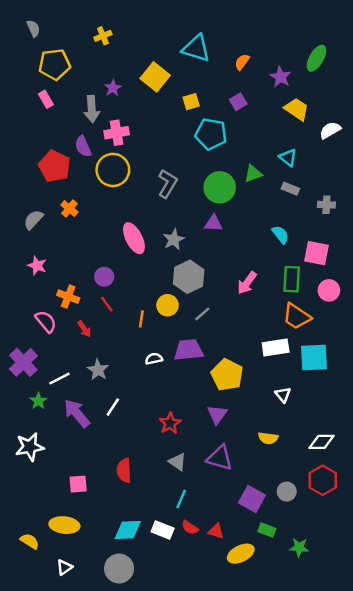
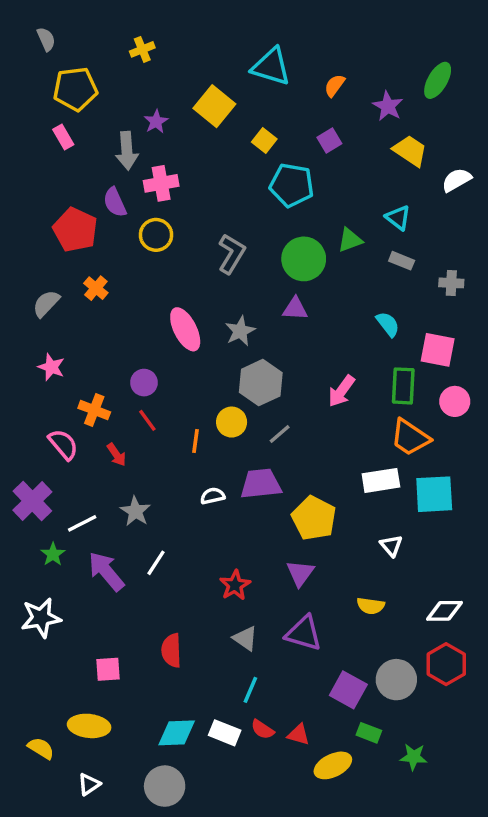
yellow square: (191, 102) -> (264, 140), turned -35
yellow circle: (113, 170) -> (156, 235), size x0.7
gray circle: (287, 492) -> (396, 680), size x1.5

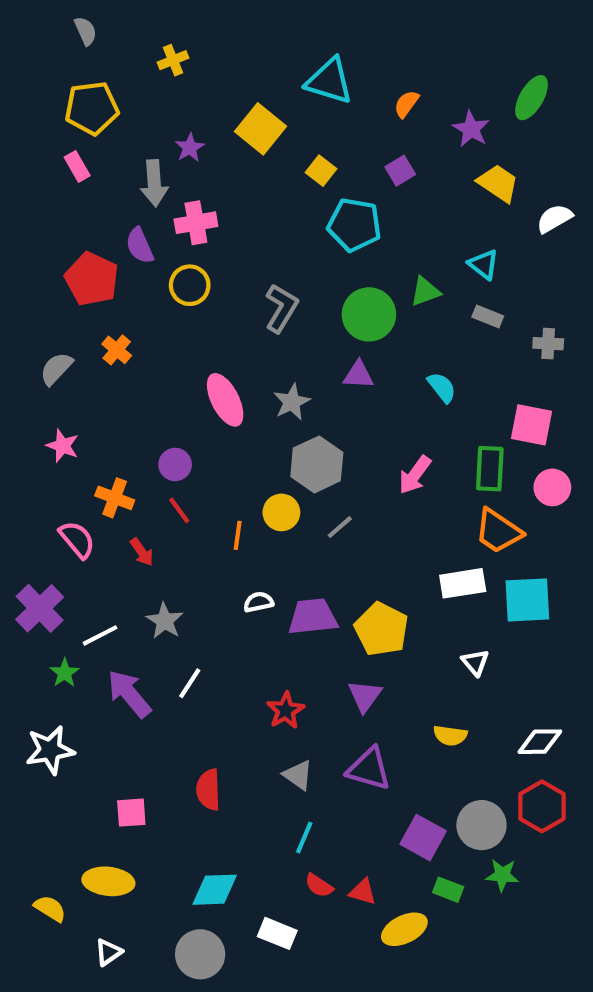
gray semicircle: (46, 39) -> (85, 31), moved
cyan semicircle: (388, 324) -> (442, 387), moved
purple trapezoid: (261, 484) -> (313, 617), moved
white rectangle: (225, 733) -> (277, 933), moved
green star: (414, 757) -> (502, 875), moved

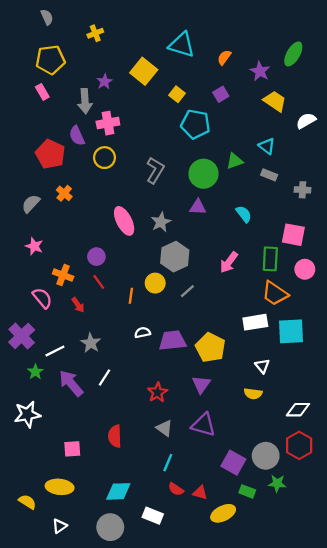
yellow semicircle: (450, 735) -> (253, 394), moved

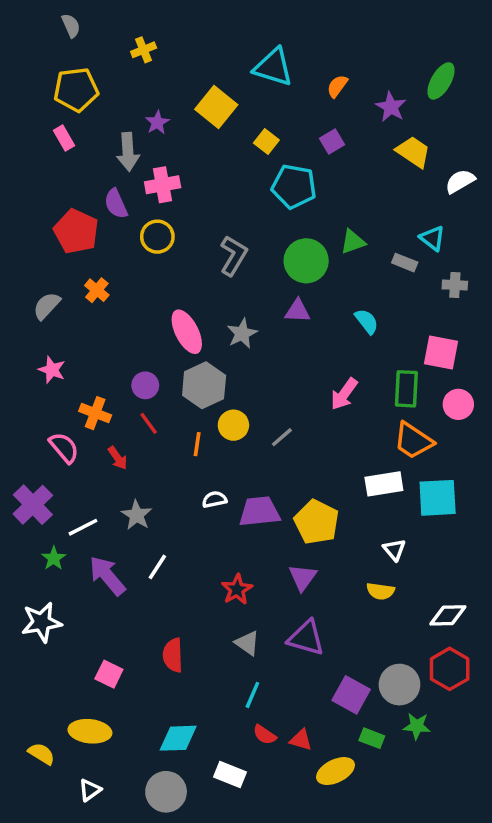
cyan triangle: (267, 146) -> (432, 238), moved
gray hexagon: (175, 257) -> (204, 385), moved
pink square: (72, 449) -> (109, 674), turned 30

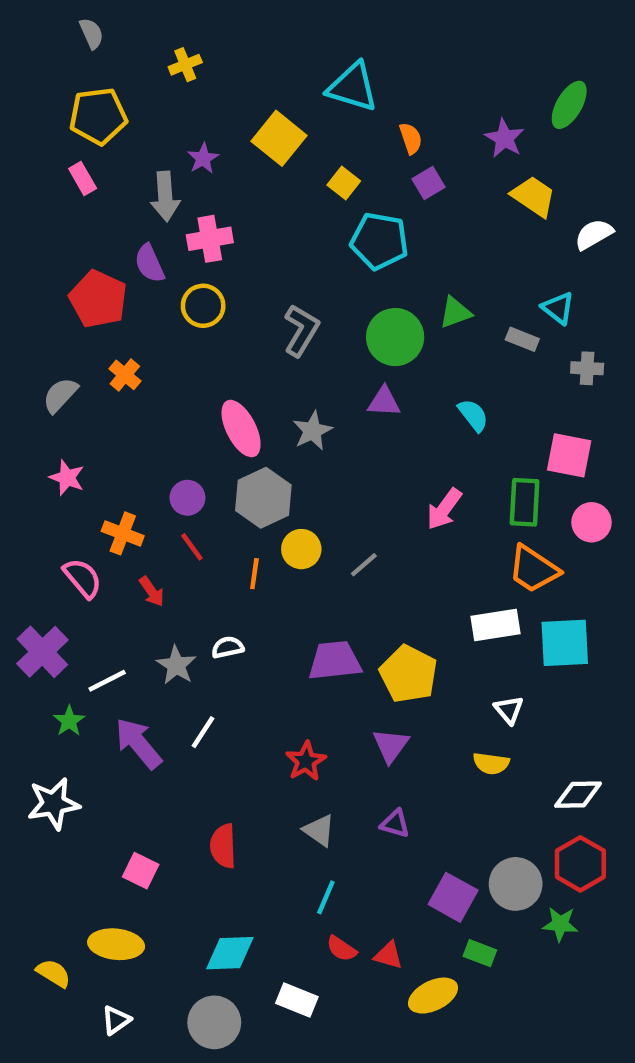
orange semicircle: (337, 86) -> (411, 138), moved, turned 125
white semicircle: (214, 499) -> (228, 647), moved
purple triangle: (306, 638) -> (395, 824), size x0.6
green star: (417, 726) -> (560, 924), moved

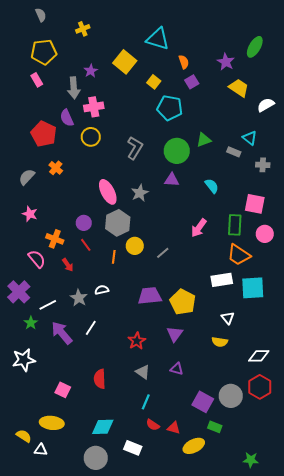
green star: (560, 924) -> (251, 460), moved
white triangle: (116, 1020) -> (41, 450), moved, turned 40

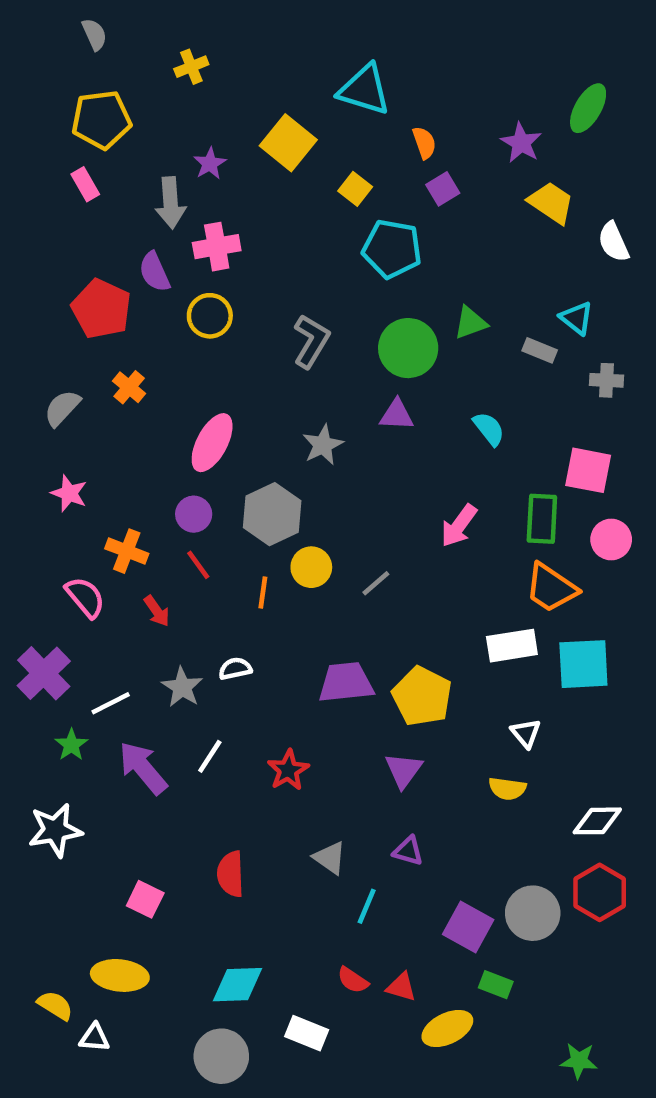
white semicircle: (266, 105) -> (613, 242), turned -84
pink ellipse: (108, 192) -> (212, 443), moved, turned 55
red star: (137, 341) -> (288, 770), moved
cyan line: (146, 402) -> (367, 906), moved

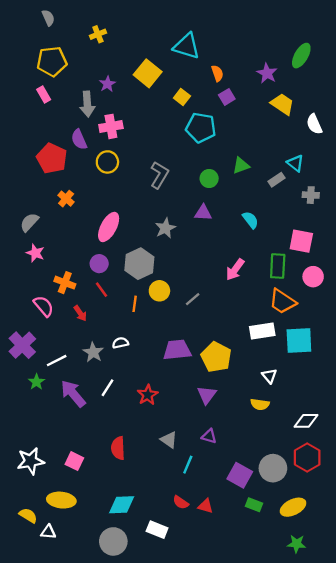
green circle: (408, 348) -> (209, 179), size x0.6
gray rectangle: (540, 350) -> (276, 180), turned -56
gray semicircle: (62, 408) -> (29, 222), moved
white star: (55, 830) -> (31, 461), moved
yellow ellipse: (447, 1028) -> (293, 507), moved

